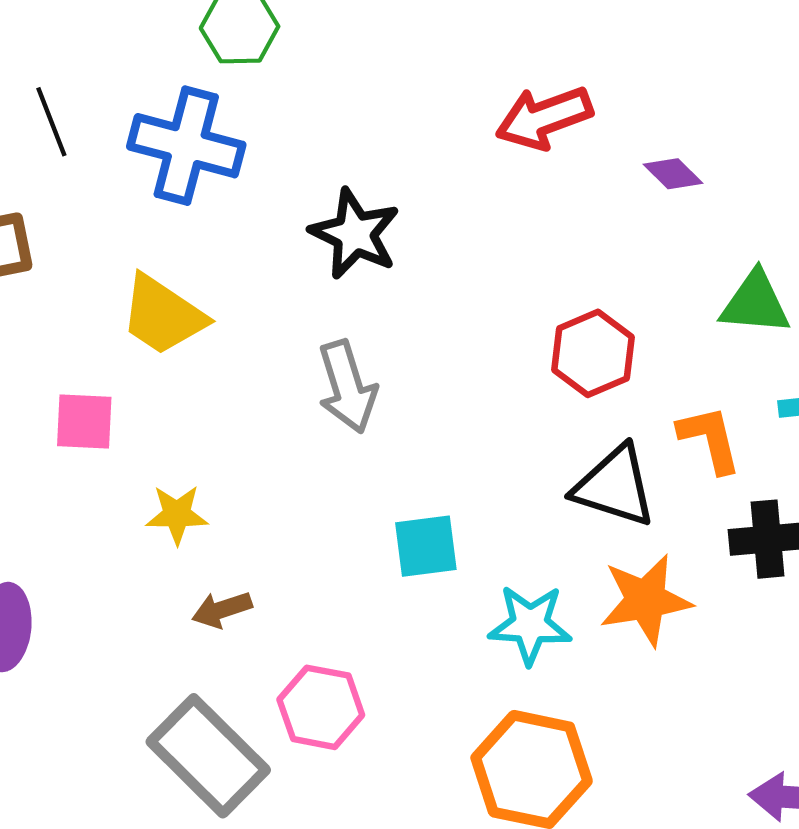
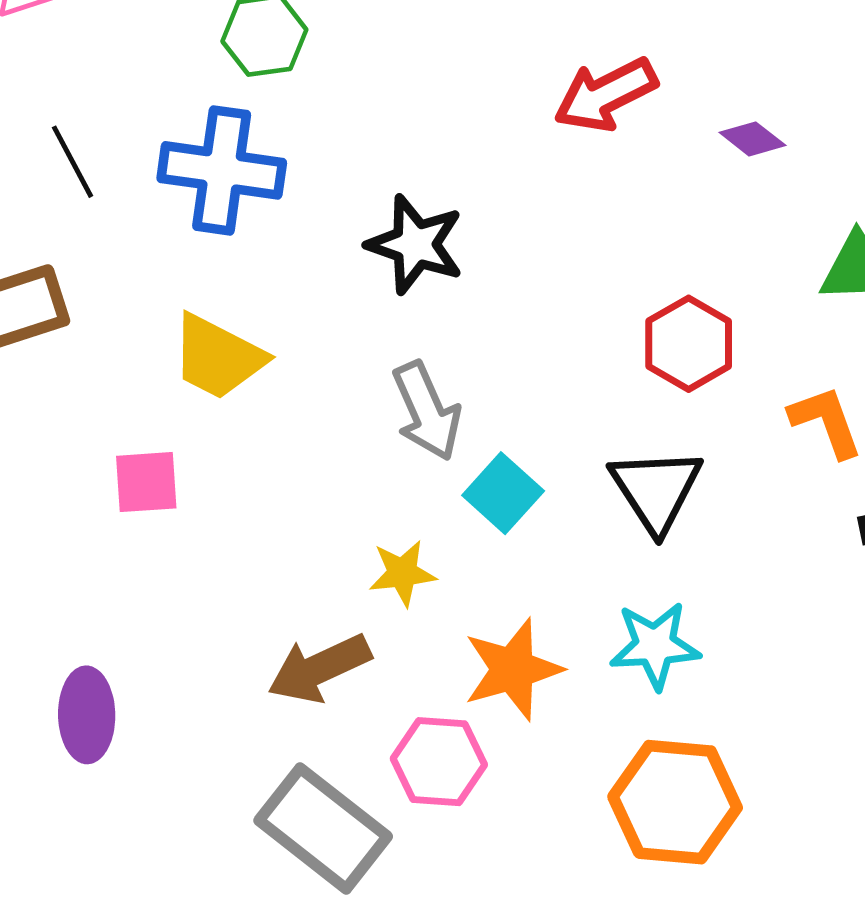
black triangle: (615, 486) -> (656, 490), moved, turned 46
yellow star: (177, 515) -> (402, 573), moved
cyan square: (426, 546) -> (503, 493), moved, turned -34
orange star: (646, 600) -> (513, 669), moved
brown arrow: (222, 610) -> (319, 668), size x1.6

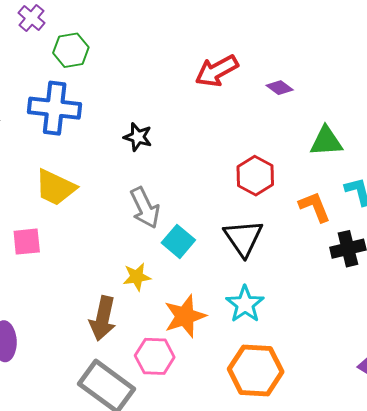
black star: (415, 244) -> (138, 137), size x0.7
cyan star: (655, 645) -> (245, 304), turned -30
brown arrow: (319, 668) -> (103, 318), turned -51

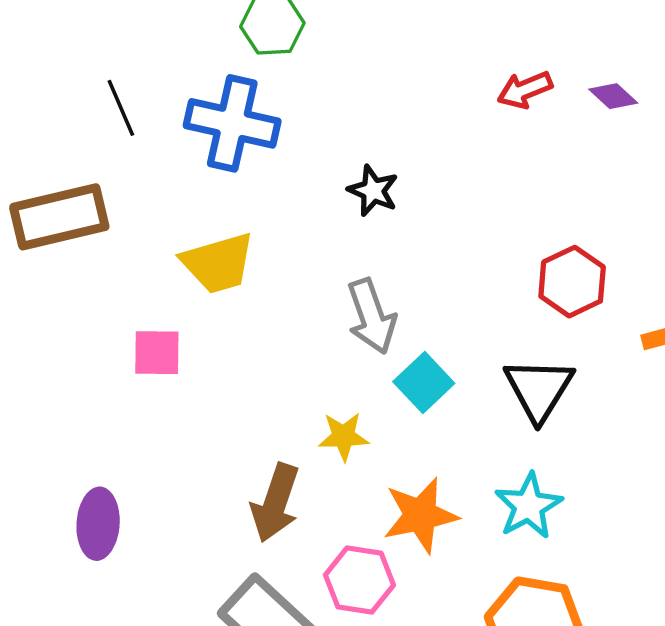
red arrow: (217, 71) -> (525, 90), size x0.7
purple diamond: (280, 88) -> (613, 96), moved
yellow trapezoid: (55, 187) -> (218, 263), turned -48

